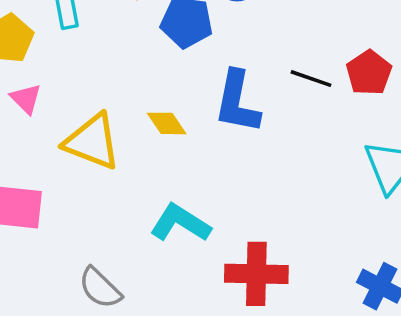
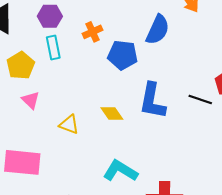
black line: (311, 79) -> (200, 100), moved
yellow triangle: (92, 142) -> (69, 124), size x0.6

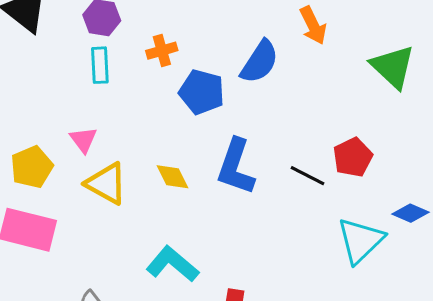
yellow pentagon: (21, 65) -> (32, 167), moved
pink triangle: (31, 100) -> (83, 140), moved
yellow triangle: (69, 124) -> (106, 184), size x1.4

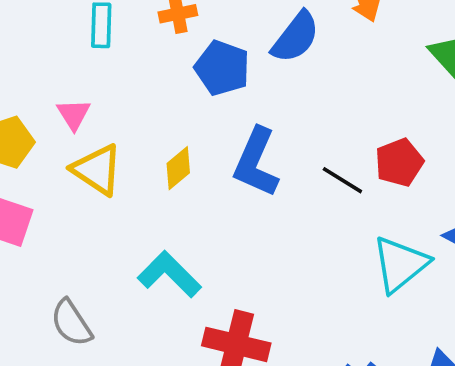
yellow diamond: (173, 177) -> (178, 168), turned 72

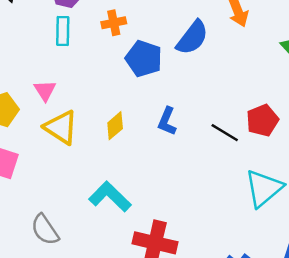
blue L-shape: (256, 162) -> (167, 121), size x0.6

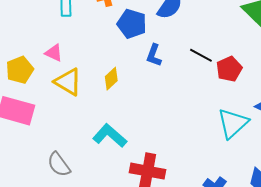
pink triangle: (45, 91) -> (54, 53), turned -30
blue L-shape: (167, 121) -> (154, 55), moved
black line: (225, 133) -> (201, 55), moved

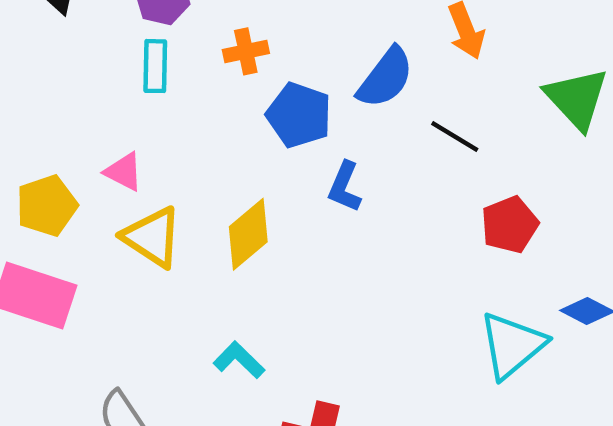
black line: (201, 55) -> (455, 136), moved
yellow diamond: (111, 79) -> (248, 234), size x1.4
cyan L-shape: (110, 136) -> (239, 360), size x0.7

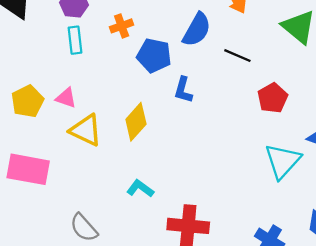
yellow pentagon: (47, 206) -> (27, 101), moved

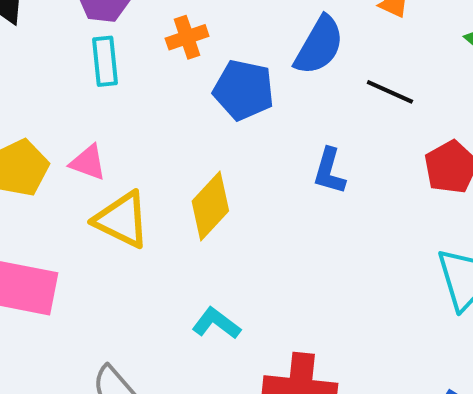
blue L-shape: (183, 90) -> (329, 171), moved

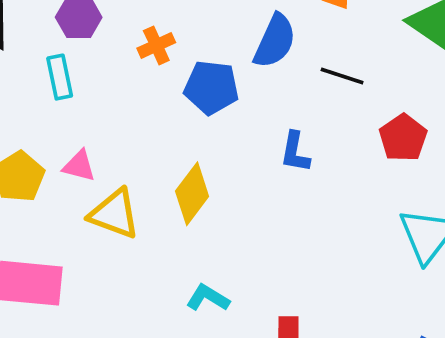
cyan rectangle: (105, 61) -> (60, 77), moved

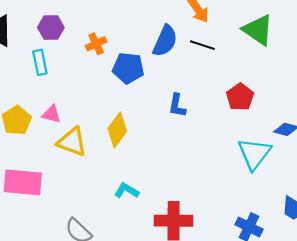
black line: (342, 76) -> (202, 45), moved

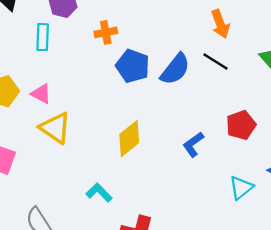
blue semicircle: (165, 41) -> (175, 69), moved
blue L-shape: (177, 106) -> (193, 144), moved, turned 30
yellow diamond: (117, 130) -> (129, 139), moved
cyan triangle: (254, 154) -> (241, 188), size x0.7

